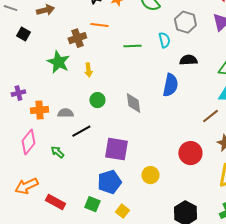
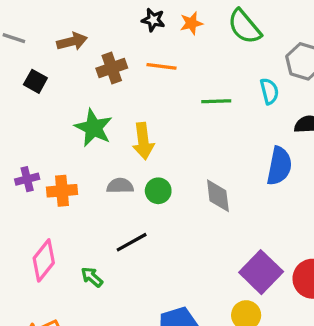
brown cross: (77, 38) -> (112, 68), moved
yellow arrow: (88, 70) -> (143, 141), size x1.5
orange cross: (39, 110) -> (62, 191), moved
gray semicircle: (65, 113) -> (120, 186), moved
purple square: (116, 149) -> (261, 272), moved, turned 35

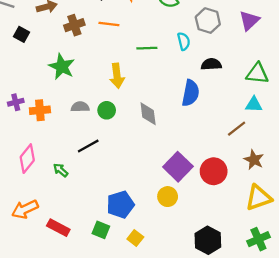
yellow arrow: (143, 141) -> (117, 76), moved

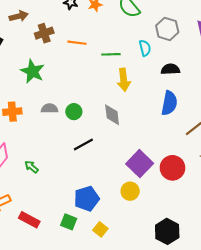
orange line: (109, 24) -> (77, 43), moved
yellow arrow: (117, 76) -> (124, 80), moved
blue semicircle: (191, 93) -> (169, 103), moved
black line: (88, 146) -> (83, 144), moved

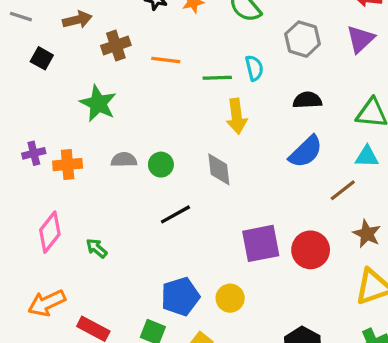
cyan semicircle: (145, 48) -> (254, 68), moved
blue semicircle: (169, 103) -> (306, 152), turned 35
purple square: (140, 164) -> (261, 243), turned 35
yellow circle: (130, 191) -> (230, 298), moved

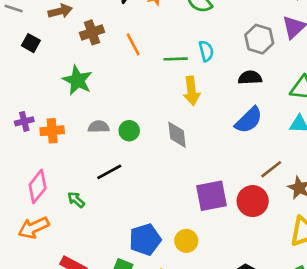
gray hexagon: (303, 39) -> (259, 39), moved
orange line: (166, 60) -> (133, 44), turned 55
brown line: (343, 190) -> (271, 169), moved
black line: (175, 214) -> (109, 172), moved
orange arrow: (47, 303) -> (34, 228), moved

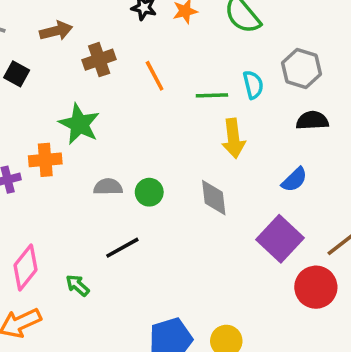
gray hexagon: (259, 39) -> (302, 69), moved
blue semicircle: (249, 120) -> (294, 180), moved, size x0.7
orange cross: (52, 131) -> (45, 160), moved
purple square: (211, 196) -> (280, 239), moved, turned -36

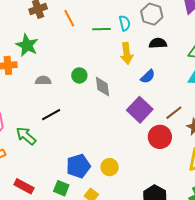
yellow arrow: (233, 138) -> (127, 53), moved
green circle: (149, 192) -> (79, 75), moved
green arrow: (78, 285) -> (26, 136), size x1.5

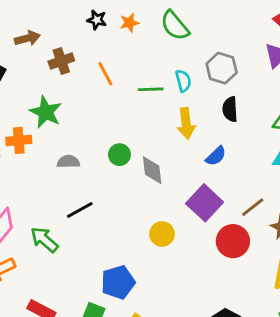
black semicircle: (158, 43) -> (230, 109), turned -90
yellow circle: (110, 167) -> (162, 234), moved

